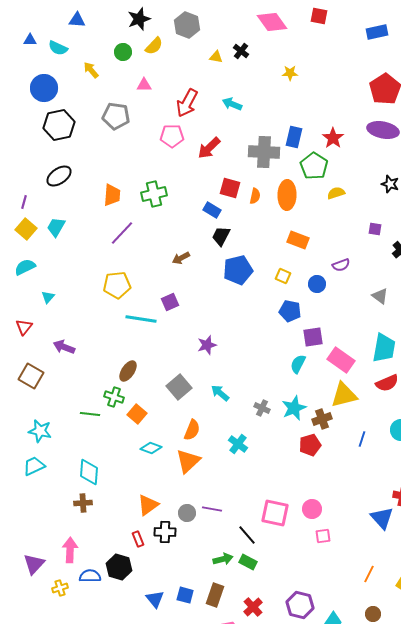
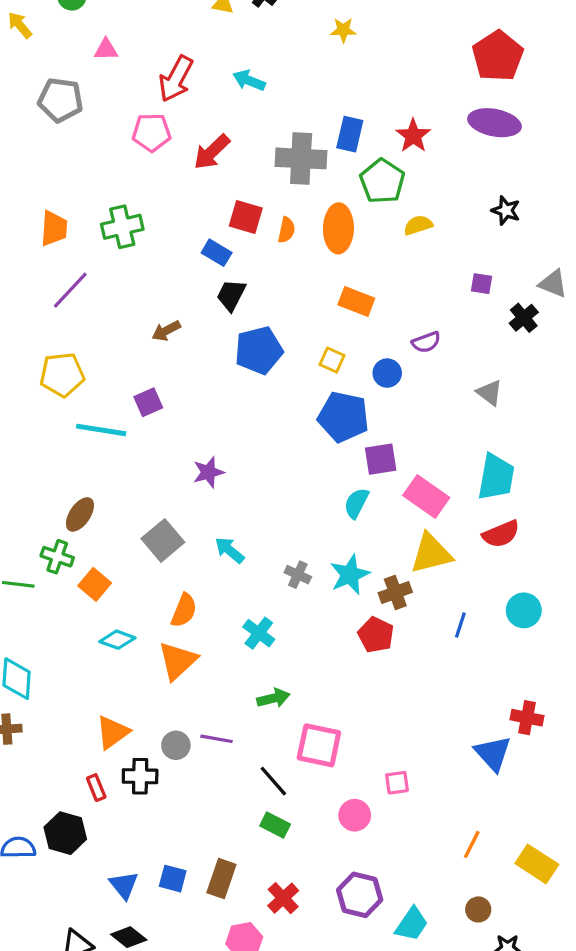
blue pentagon: (290, 311) -> (343, 417), size x1.4
red pentagon: (310, 445) -> (376, 635), turned -30
pink circle: (312, 509) -> (355, 815), moved
green arrow: (223, 559) -> (273, 698), moved

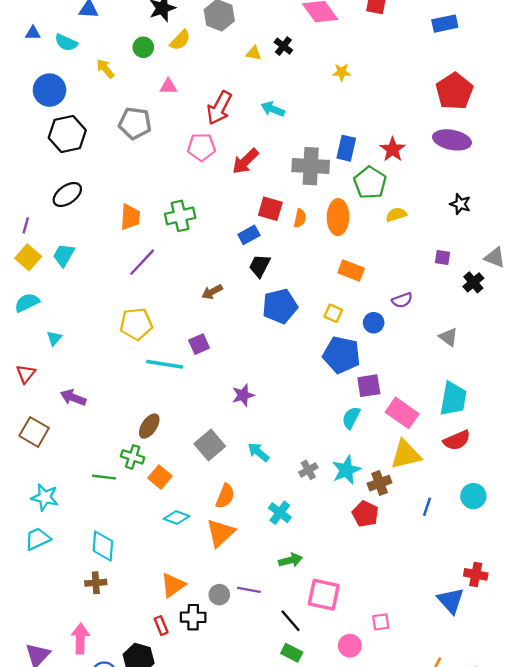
blue rectangle: (217, 253) -> (249, 235), turned -60
gray cross: (298, 575) -> (308, 470), turned 36

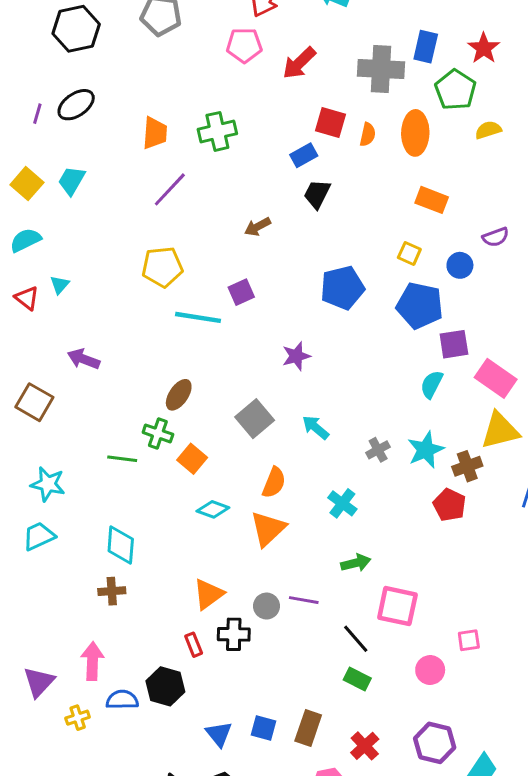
purple line: (26, 225) -> (37, 114), moved
blue pentagon: (280, 306) -> (342, 288), moved
red triangle: (26, 374) -> (27, 298), moved, turned -30

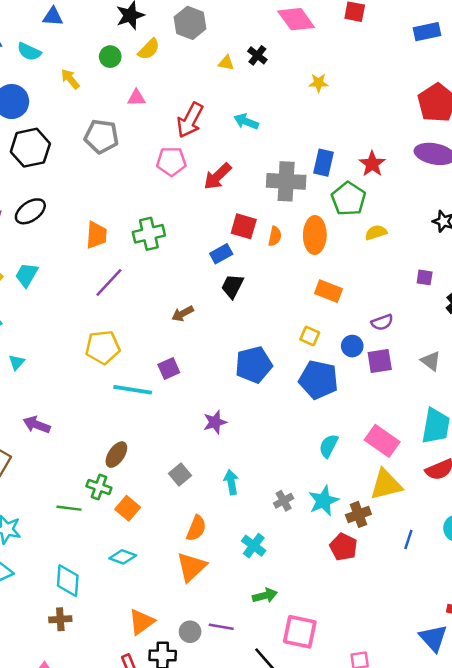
purple square: (454, 344) -> (380, 361), moved
gray square: (255, 419) -> (180, 475), size x0.7
cyan arrow: (316, 428) -> (231, 482), turned 40
cyan diamond: (213, 509) -> (123, 557), moved

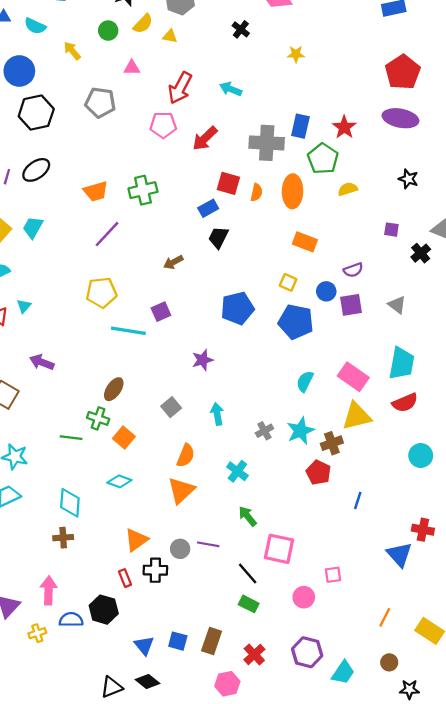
yellow triangle: (226, 63) -> (170, 36), moved
orange trapezoid: (96, 235) -> (96, 191), turned 70
blue line: (408, 539) -> (358, 500), moved
green arrow: (265, 596) -> (248, 516), turned -115

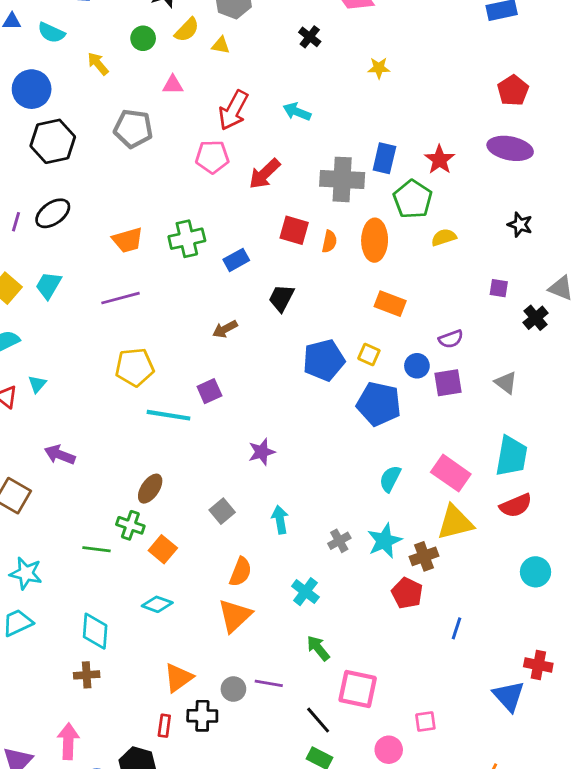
red pentagon: (403, 72) -> (513, 91), size x0.7
blue rectangle: (208, 208) -> (236, 260), moved
purple line: (107, 234) -> (120, 298), moved, turned 32
blue pentagon: (237, 308) -> (324, 360), moved
red rectangle: (125, 578) -> (164, 726), turned 30

